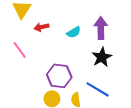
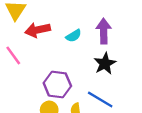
red arrow: (41, 27) -> (38, 30), size x1.5

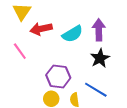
cyan semicircle: (74, 36) -> (72, 34), size x1.5

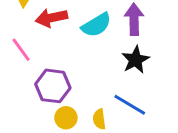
purple hexagon: (58, 76) -> (53, 86), moved

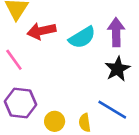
purple hexagon: (53, 86) -> (20, 103), moved

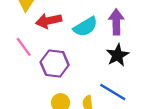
purple hexagon: (20, 103) -> (55, 63), moved

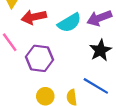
purple arrow: (116, 22) -> (99, 18), turned -110

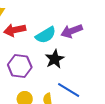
black star: (100, 50) -> (55, 59), moved

